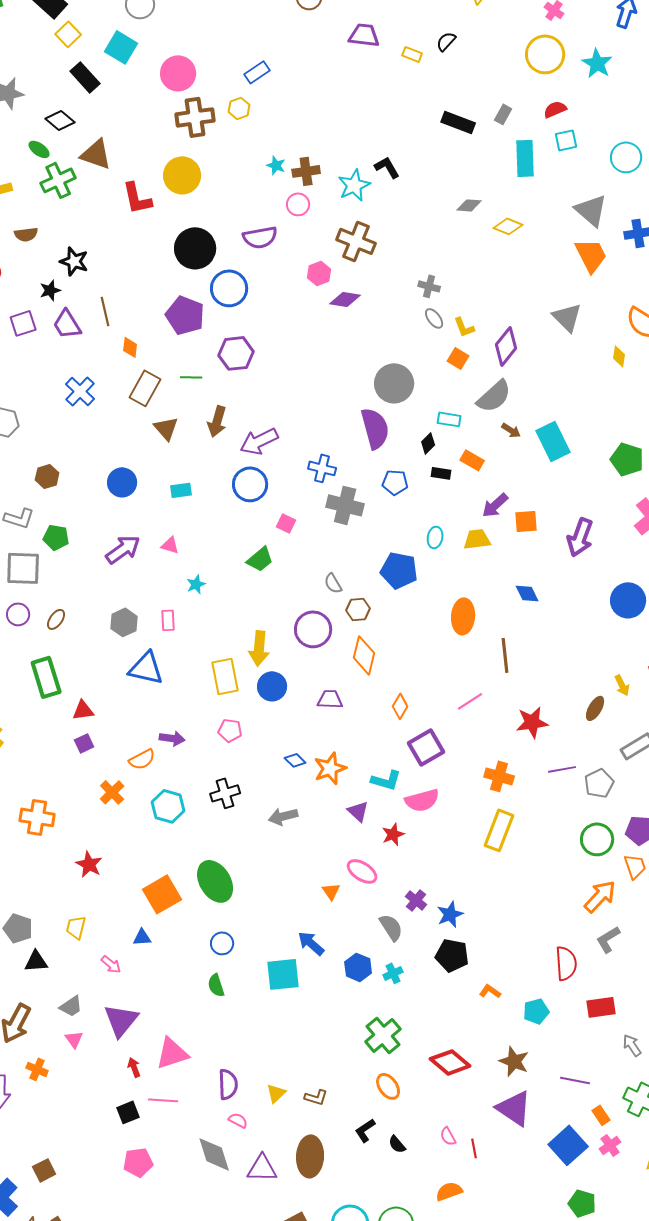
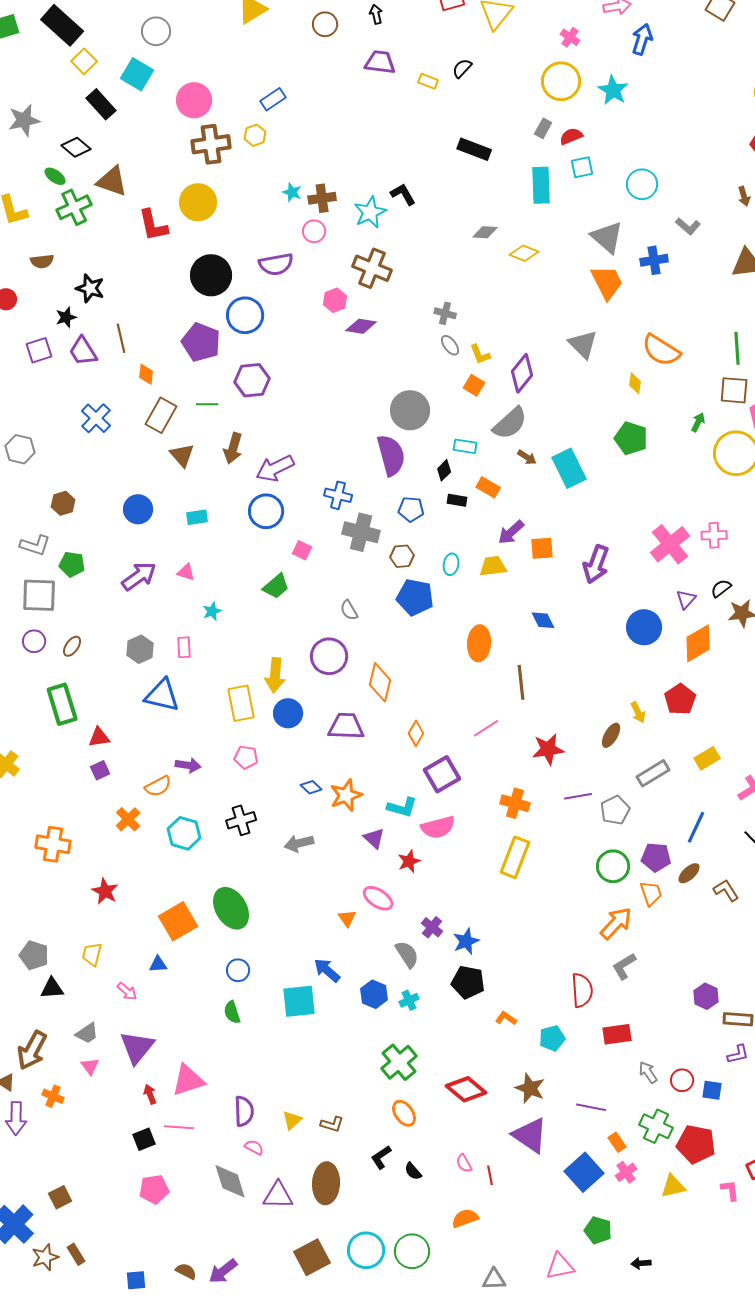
gray rectangle: (503, 114) -> (543, 128), moved
green pentagon: (627, 459) -> (631, 438), moved
brown hexagon: (358, 609) -> (402, 556), moved
purple trapezoid: (330, 699) -> (346, 726), size x1.4

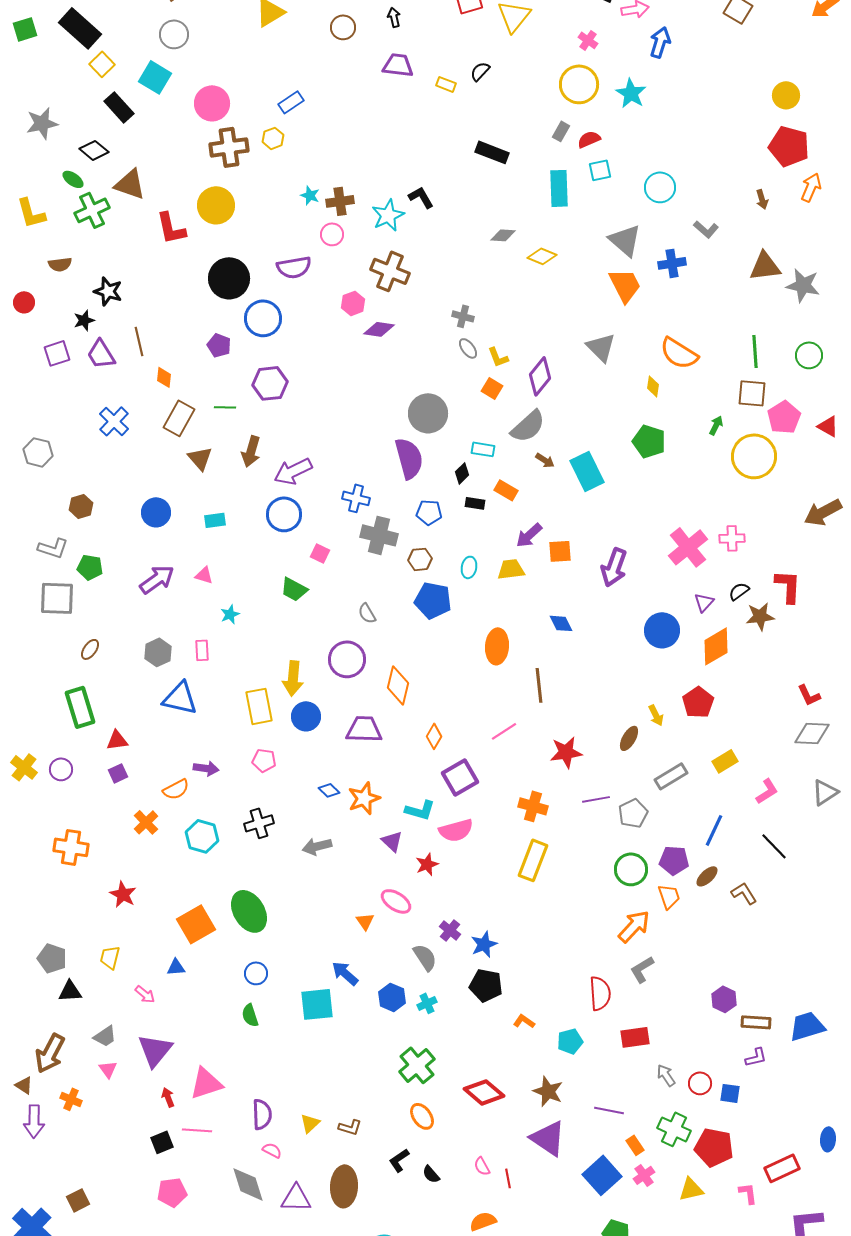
purple pentagon: (201, 342) -> (219, 345), size x0.6
green trapezoid: (276, 586) -> (294, 589), turned 68
purple circle: (34, 641) -> (61, 769), moved

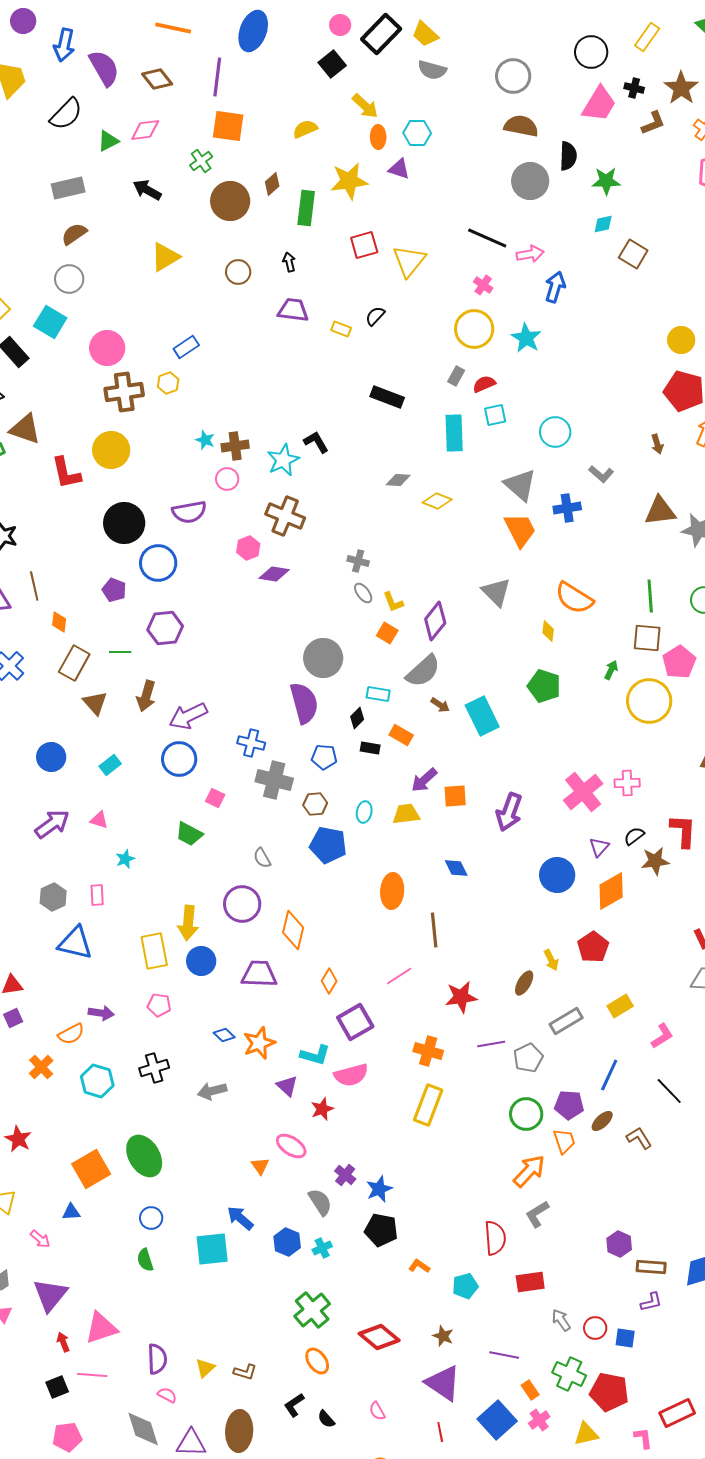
cyan rectangle: (215, 520) -> (110, 765), turned -30
brown star: (548, 1091) -> (443, 1336), size x0.7
red line: (508, 1178) -> (440, 1432), moved

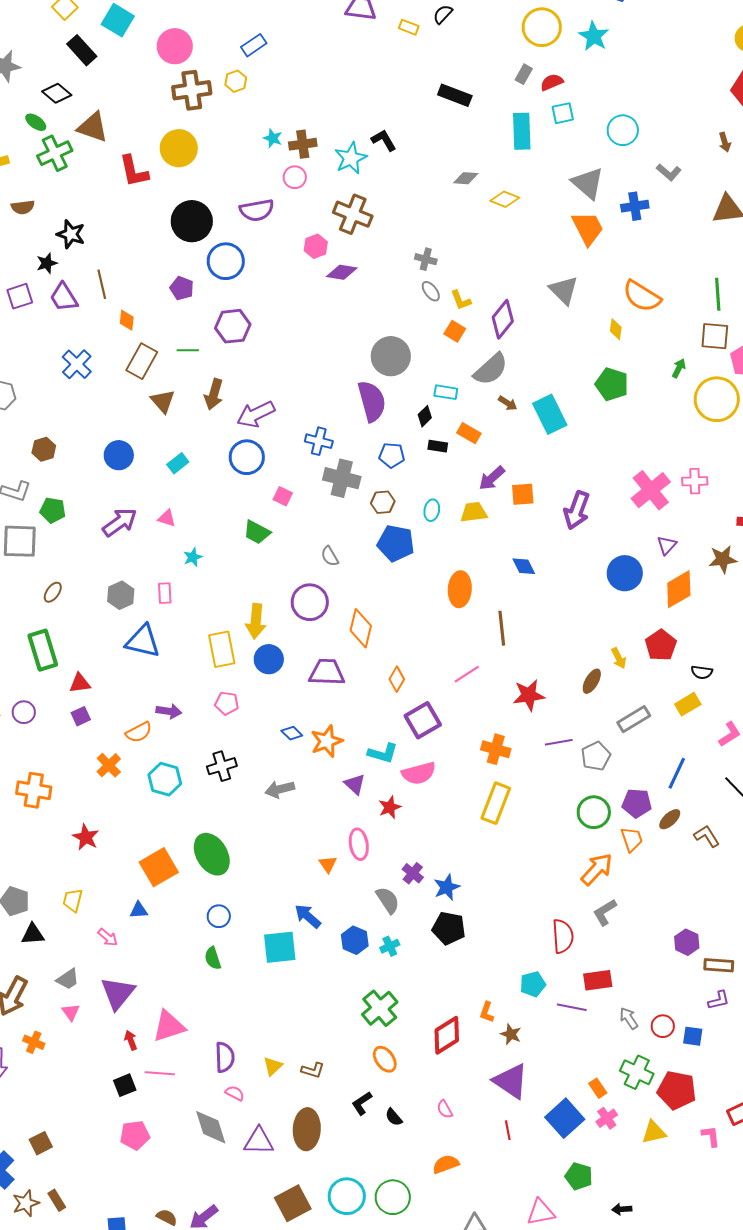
black semicircle: (634, 836) -> (702, 672), moved, turned -135
pink ellipse: (291, 1146) -> (359, 844), turned 48
orange L-shape: (419, 1266) -> (487, 1012), moved, turned -105
red diamond: (379, 1337) -> (447, 1035), turned -72
purple line: (504, 1355) -> (572, 1007), moved

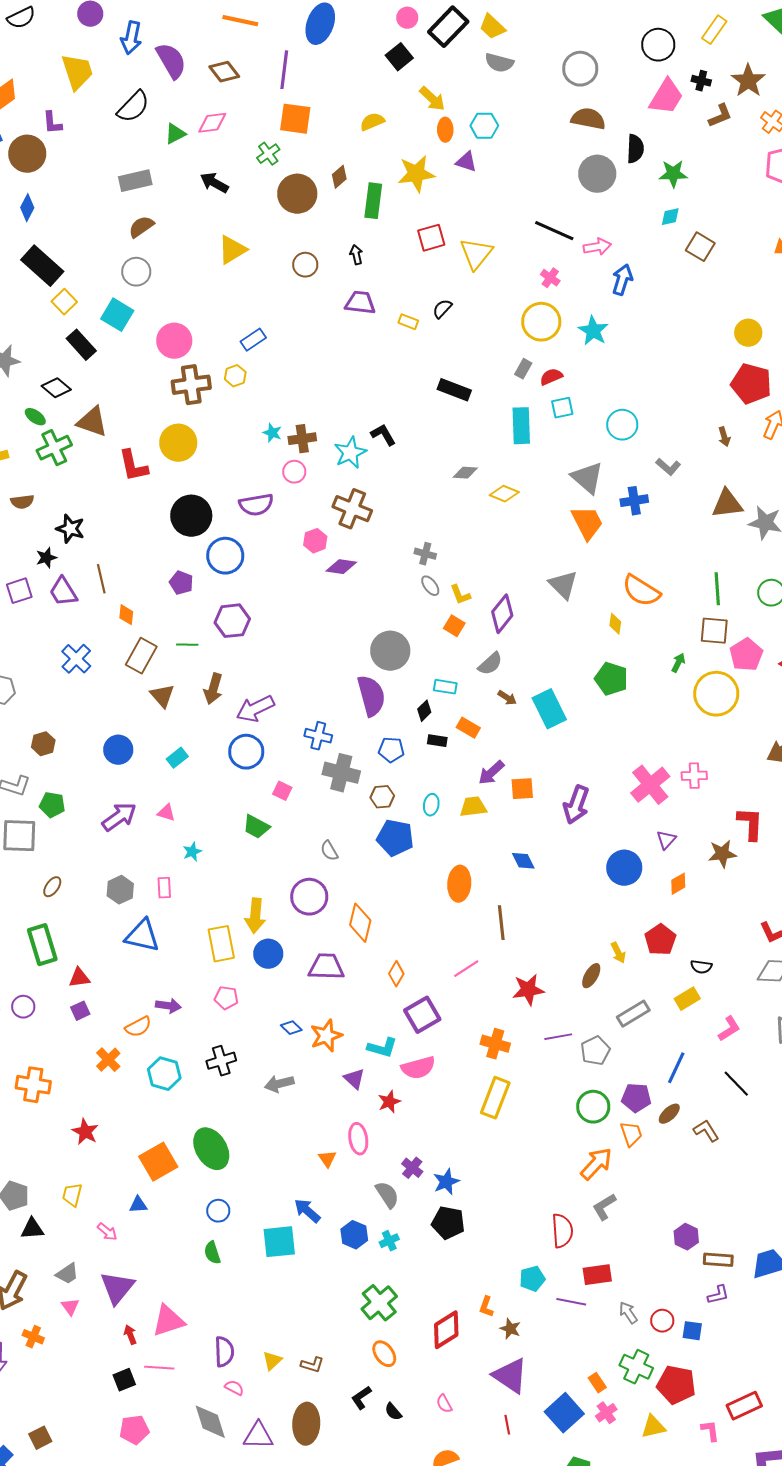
gray semicircle: (491, 369) -> (490, 664), size x0.7
orange diamond: (679, 589) -> (678, 884), size x0.6

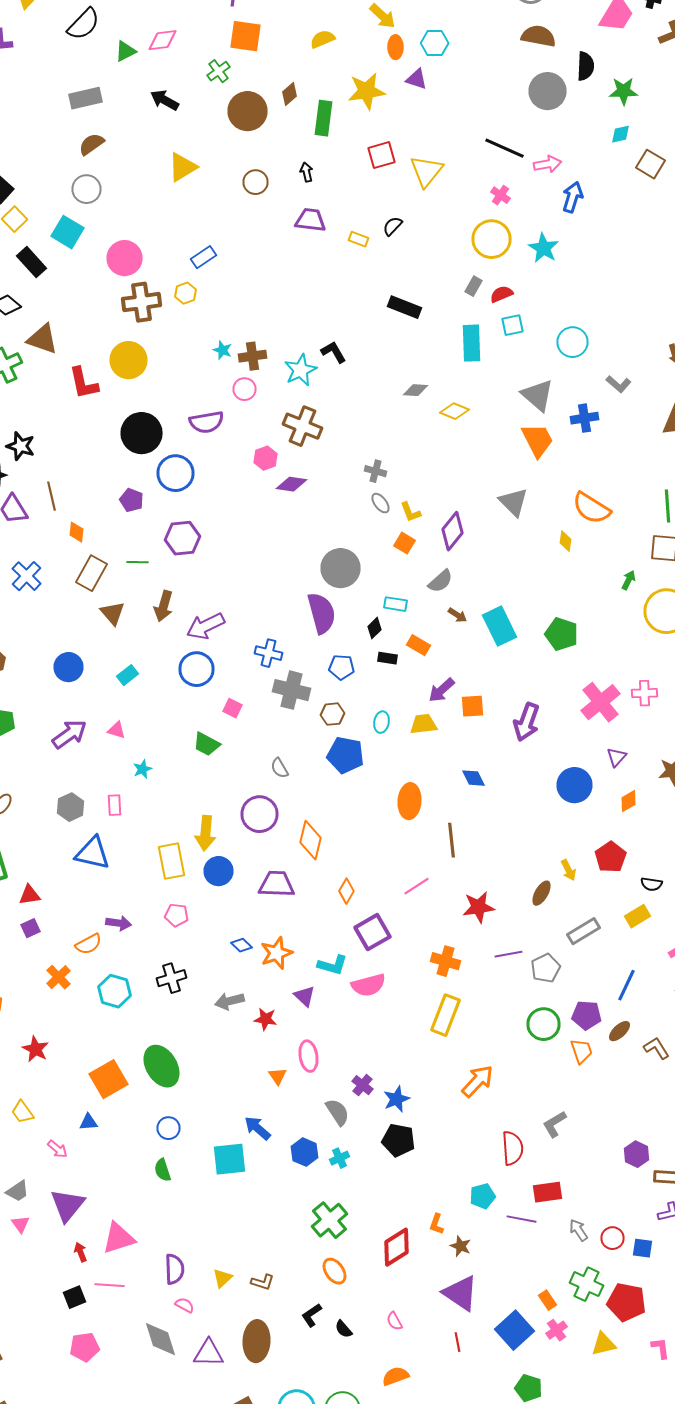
green pentagon: (611, 679) -> (562, 634), moved
red star: (389, 1102) -> (266, 1019), moved, turned 30
orange arrow: (596, 1164) -> (478, 1081), moved
yellow trapezoid: (72, 1195) -> (22, 1112), turned -50

